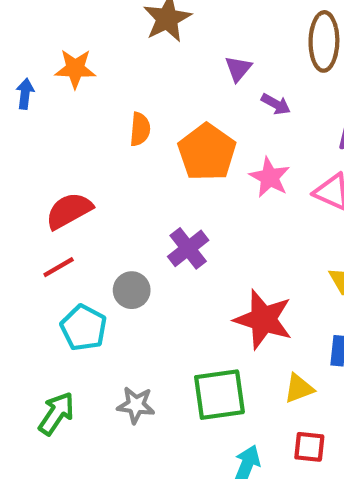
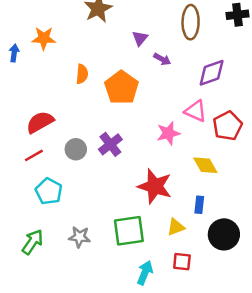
pink star: (270, 177) -> (168, 133), moved, turned 30
gray circle: (132, 290) -> (76, 149), moved

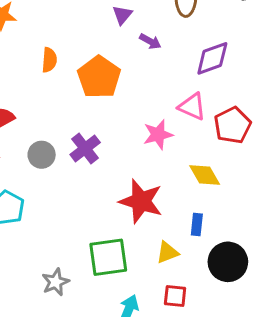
gray star: (79, 237) -> (56, 282), moved, turned -30

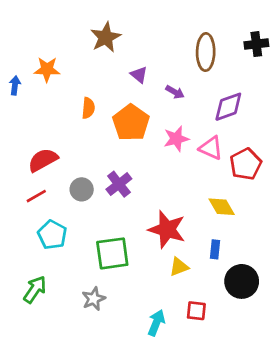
purple triangle: (122, 15) -> (139, 75), moved, turned -30
pink star: (158, 135) -> (176, 139), moved
yellow triangle: (167, 253) -> (179, 267), moved
green square: (108, 257) -> (112, 253), moved

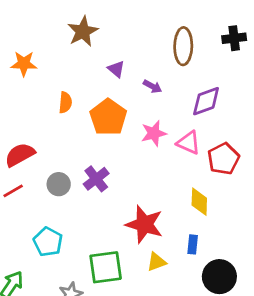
yellow diamond: (222, 207) -> (199, 202), turned 32
cyan pentagon: (52, 235) -> (48, 242), moved
green square: (112, 253) -> (106, 267), moved

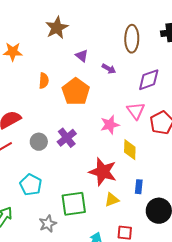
pink star: (154, 133) -> (110, 125), moved
pink triangle: (189, 143) -> (136, 111), turned 30
yellow diamond: (199, 202) -> (130, 150), moved

